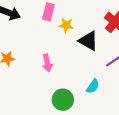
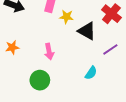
green circle: (63, 100) -> (40, 80), moved

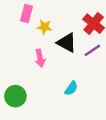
purple line: (110, 49) -> (92, 50), moved
pink arrow: (49, 51) -> (40, 58), moved

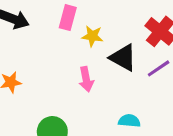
cyan semicircle: (71, 88) -> (129, 121), turned -120

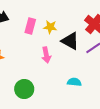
pink rectangle: (68, 18) -> (30, 26), moved

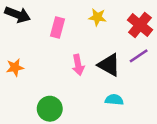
yellow star: (50, 27) -> (97, 17), moved
black triangle: (70, 41) -> (109, 65), moved

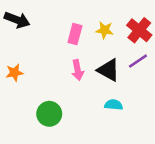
yellow star: (97, 17) -> (105, 30), moved
pink rectangle: (57, 28) -> (75, 34), moved

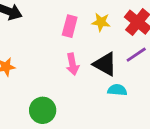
cyan semicircle: (114, 105) -> (117, 90), moved

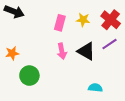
cyan semicircle: (117, 90) -> (95, 88), moved
green circle: (43, 110) -> (29, 76), moved

